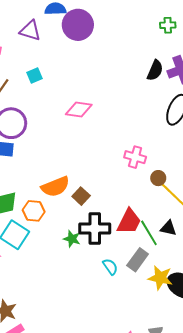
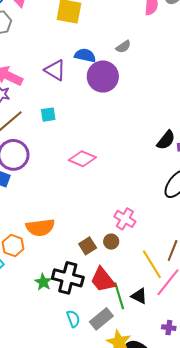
brown circle: (158, 178) -> (111, 242), moved
brown square: (81, 196) -> (88, 246), moved
red trapezoid: (129, 222) -> (103, 280), turned 100

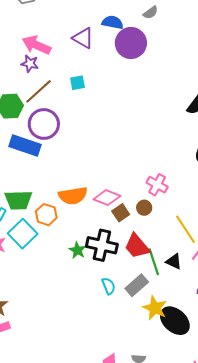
pink diamond: (82, 159) -> (107, 198), moved

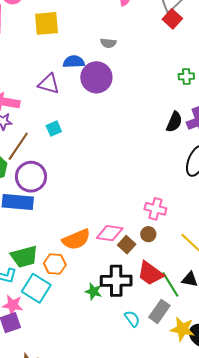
gray semicircle: (151, 13) -> (108, 43), turned 56

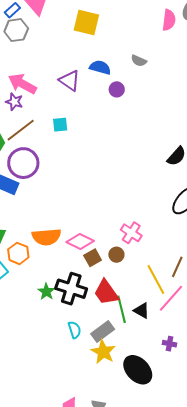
purple circle: (96, 77) -> (117, 89), size x0.5
yellow star: (182, 329) -> (103, 352), moved

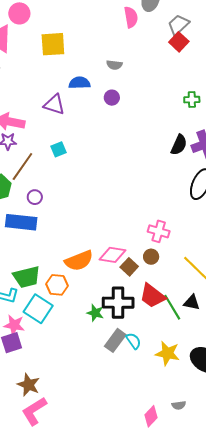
purple circle: (117, 89) -> (112, 98), moved
purple circle: (23, 163) -> (35, 197), size x0.5
gray rectangle: (103, 331) -> (115, 340), moved

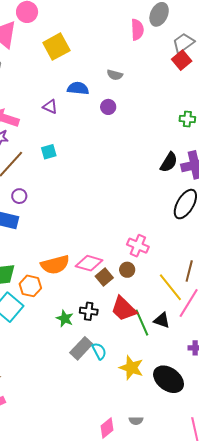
yellow square: (53, 44) -> (56, 47), turned -32
purple triangle: (54, 105) -> (50, 107), size x0.7
black cross: (118, 303) -> (89, 311), size x0.6

